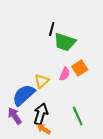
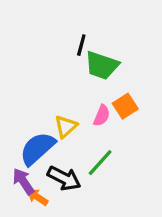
black arrow: (41, 114) -> (64, 178), turned 100
green line: (78, 116) -> (100, 163), moved, turned 66
orange arrow: (44, 129) -> (37, 197), moved

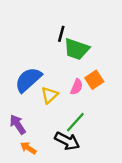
blue semicircle: (37, 148) -> (28, 80), moved
black arrow: (64, 178) -> (67, 141), moved
purple arrow: (23, 181) -> (18, 124), moved

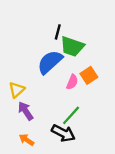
blue semicircle: (28, 80) -> (50, 62), moved
yellow triangle: (49, 95) -> (17, 90), moved
purple arrow: (18, 124) -> (25, 111), moved

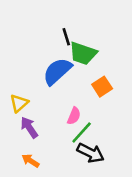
black line: (58, 32) -> (66, 37), turned -32
pink semicircle: (72, 82) -> (74, 116), moved
black arrow: (63, 133) -> (91, 153), moved

